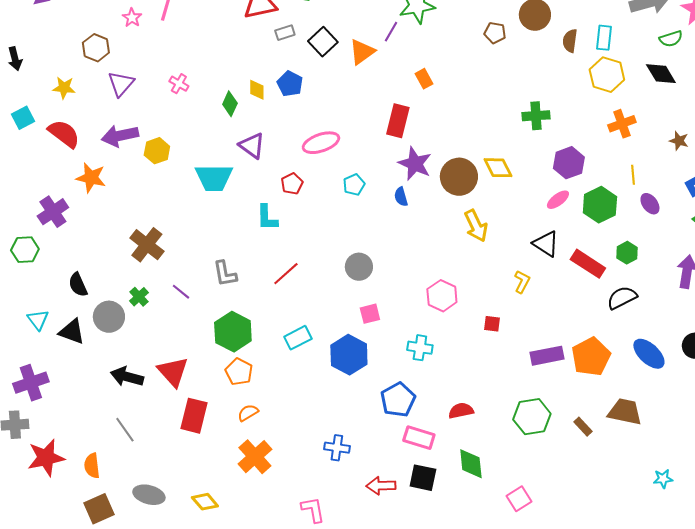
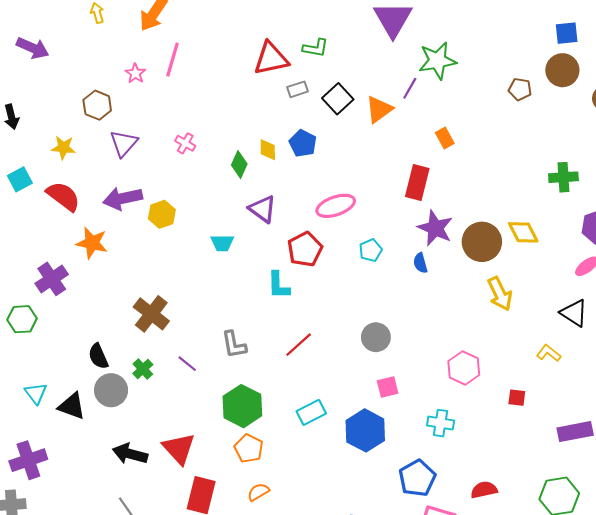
cyan trapezoid: (214, 178) -> (222, 243), size x0.6
red pentagon: (292, 184) -> (305, 249), size x1.5
yellow L-shape: (522, 282) -> (549, 353), turned -80
black semicircle: (78, 285) -> (98, 356), moved

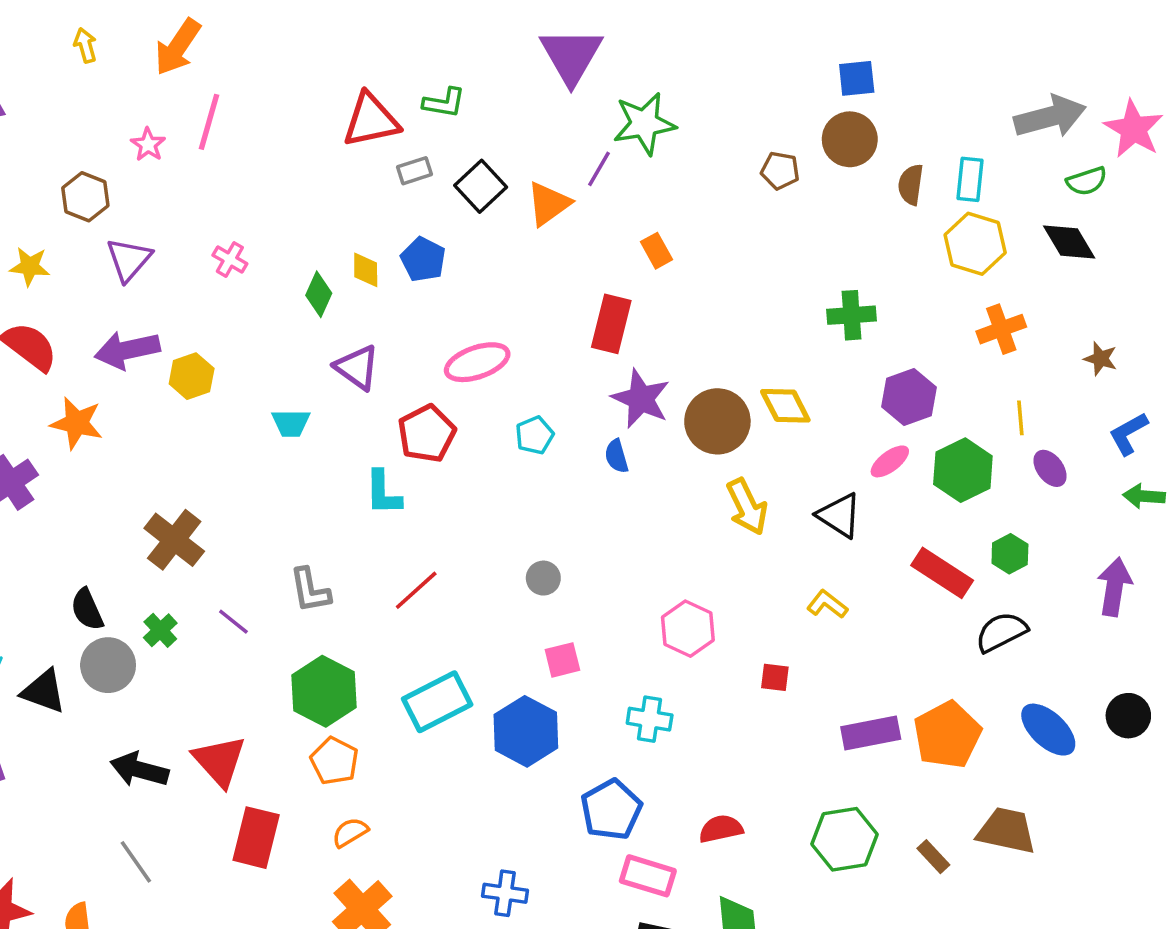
black triangle: (574, 313) -> (839, 515), moved
gray circle: (376, 337) -> (543, 578), size x0.7
cyan rectangle: (311, 412) -> (437, 702), size x1.4

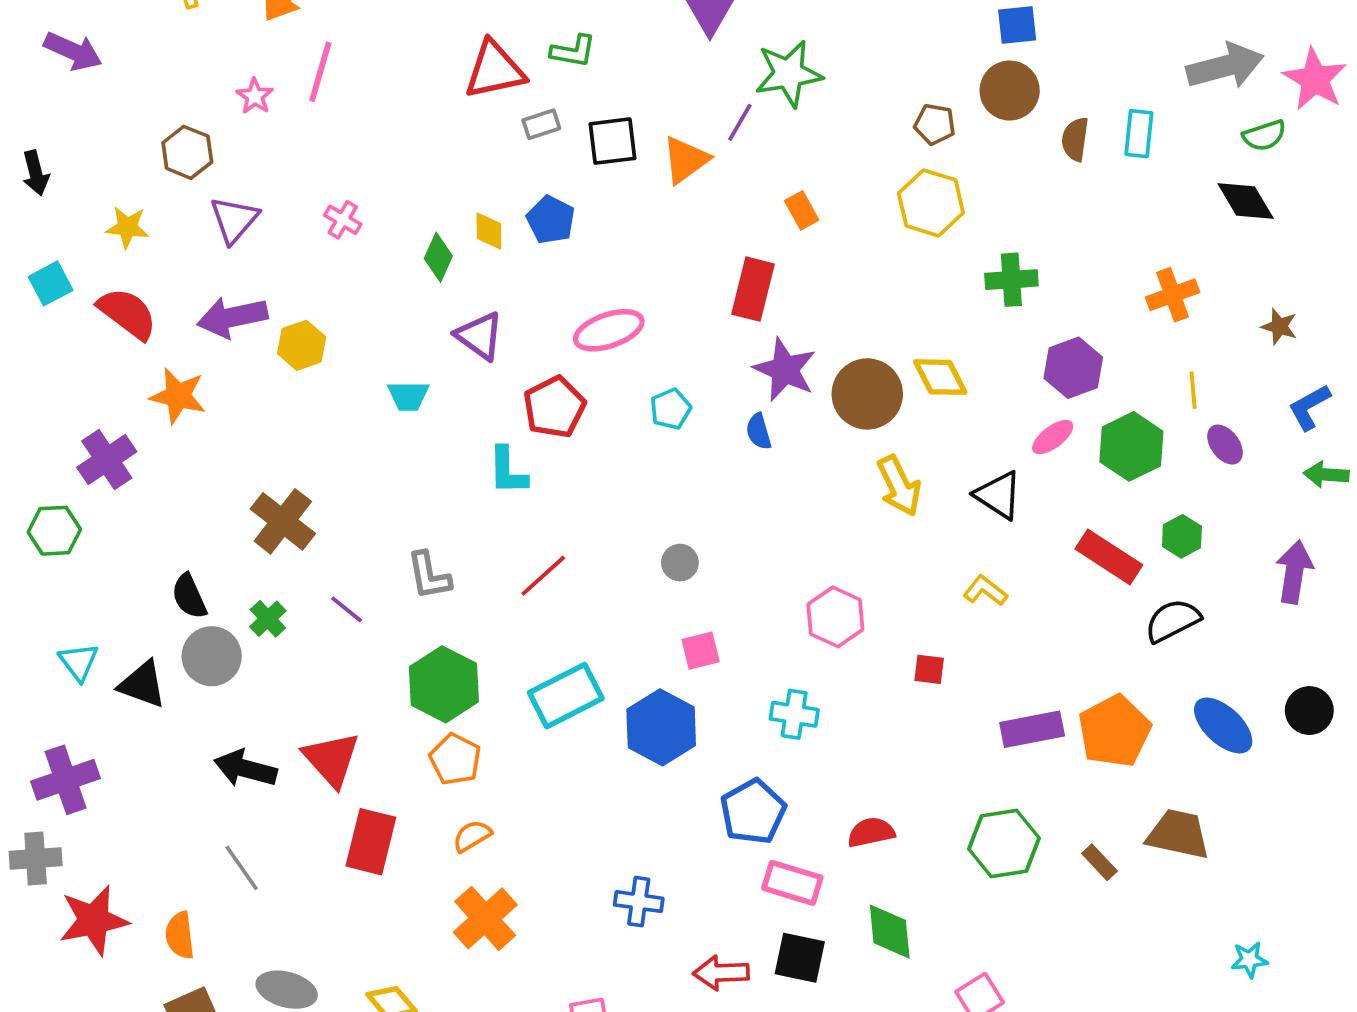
black square: (481, 186) -> (613, 141), turned 36
yellow hexagon: (975, 244) -> (931, 203), moved

